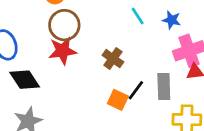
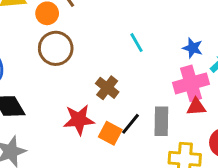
blue star: (172, 20) -> (193, 48), moved
red star: (63, 51) -> (79, 120), moved

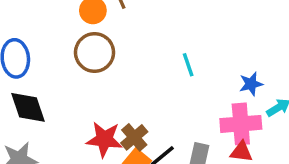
blue star: (193, 48) -> (251, 84), turned 30
brown cross: (107, 88) -> (134, 137), moved

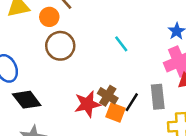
cyan line: (188, 65) -> (121, 44), moved

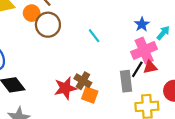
brown circle: (60, 46) -> (48, 25), moved
black line: (132, 102) -> (137, 69), moved

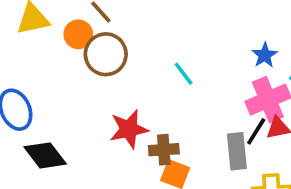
brown cross: (83, 81) -> (164, 150), turned -35
red star: (65, 88) -> (129, 129), moved

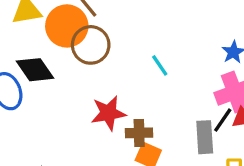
orange circle: (78, 34) -> (67, 26), size x1.6
black diamond: (45, 155) -> (35, 70), moved

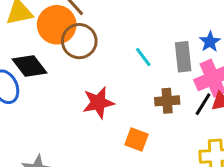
brown cross: (139, 133) -> (167, 101), moved
gray rectangle: (205, 137) -> (183, 57), moved

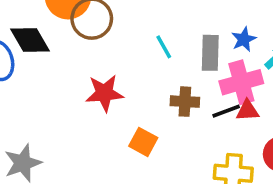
black line: (203, 104) -> (226, 111), turned 30

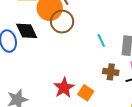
red star: (104, 93) -> (64, 88), moved, turned -30

